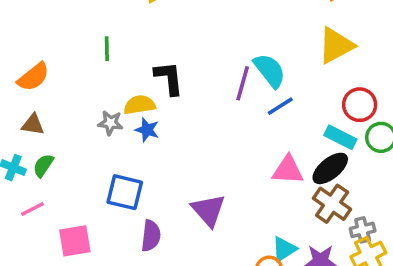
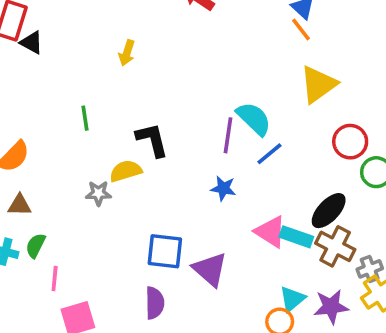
blue star: (147, 130) -> (223, 188), moved
cyan rectangle: (340, 137) -> (296, 237), moved
pink triangle: (288, 170) -> (270, 232), moved, turned 36
blue square: (125, 192) -> (165, 251), moved
pink line: (32, 209) -> (55, 278), moved, turned -50

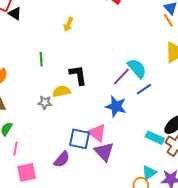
purple line: (228, 135) -> (121, 77), turned 30
blue star: (223, 188) -> (116, 106), size x1.5
pink triangle: (270, 232) -> (97, 133), moved
purple semicircle: (155, 303) -> (62, 159), moved, turned 36

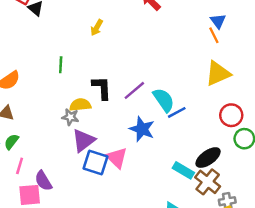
cyan semicircle: (137, 68) -> (164, 100), moved
purple line: (121, 77) -> (134, 90), moved
gray star: (45, 103) -> (70, 117), moved
purple triangle: (104, 152) -> (83, 140), moved, turned 30
purple semicircle: (62, 159) -> (43, 181), moved, turned 102

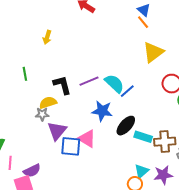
purple line: (134, 90) -> (89, 81), turned 30
black ellipse: (208, 158) -> (126, 126), moved
purple semicircle: (43, 181) -> (32, 171), turned -72
brown cross: (208, 182) -> (165, 142), turned -30

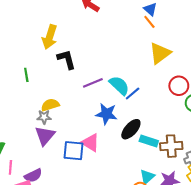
yellow arrow: (47, 37) -> (50, 37), size x1.6
black L-shape: (62, 85) -> (67, 59), moved
purple triangle: (57, 131) -> (45, 136), moved

